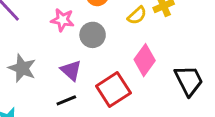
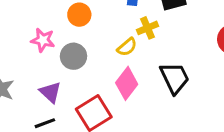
yellow semicircle: (137, 15) -> (127, 47), moved
black trapezoid: (189, 80) -> (175, 78), moved

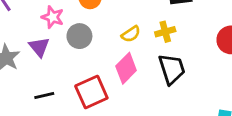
yellow cross: (148, 28) -> (165, 32), moved
purple triangle: (50, 92) -> (39, 47), moved

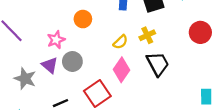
pink star: (53, 17) -> (56, 40), turned -30
gray circle: (79, 36) -> (72, 61), moved

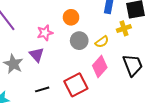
yellow cross: (147, 35) -> (124, 28), moved
gray circle: (72, 61) -> (79, 41), moved

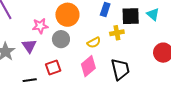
orange circle: (71, 17) -> (67, 15), size x1.5
gray circle: (79, 41) -> (61, 39), moved
red square: (76, 85) -> (53, 68), moved, size x0.7

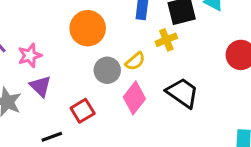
pink star: (40, 26) -> (30, 55), moved
gray circle: (61, 39) -> (107, 70), moved
black trapezoid: (120, 69) -> (182, 93), turned -30

